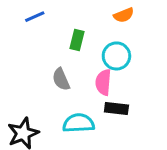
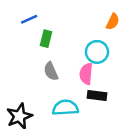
orange semicircle: (124, 15) -> (113, 22), moved, turned -42
green rectangle: (77, 40) -> (46, 39), moved

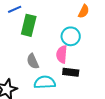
green rectangle: (46, 39) -> (29, 25), size x1.5
gray semicircle: (51, 71) -> (33, 61), moved

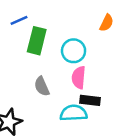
cyan circle: (71, 36) -> (74, 51), moved
cyan semicircle: (45, 82) -> (74, 113), moved

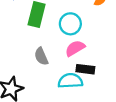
pink semicircle: (79, 77) -> (75, 48), turned 54

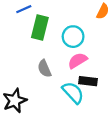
cyan semicircle: (70, 81) -> (73, 93), turned 50

